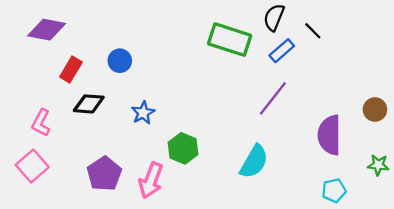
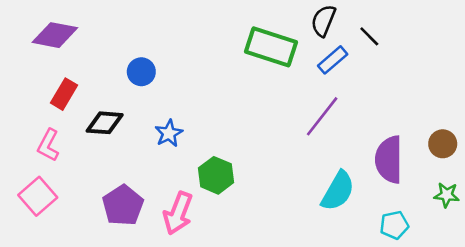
red rectangle: (71, 70) -> (64, 94), moved
brown circle: (375, 109) -> (443, 144), moved
cyan semicircle: (254, 162) -> (338, 191), moved

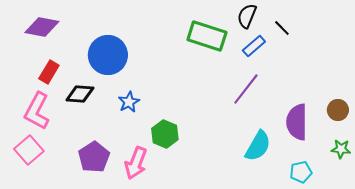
blue circle: (141, 72) -> (108, 55), size x1.8
pink L-shape: (48, 145) -> (37, 111), size x1.5

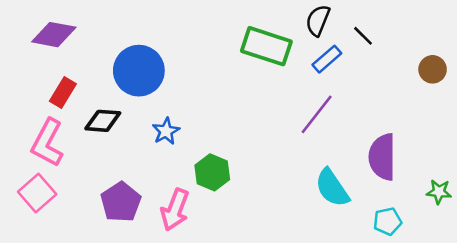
brown circle: (338, 110) -> (433, 69), moved
cyan semicircle: (258, 146) -> (332, 188), turned 116

